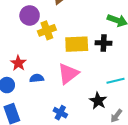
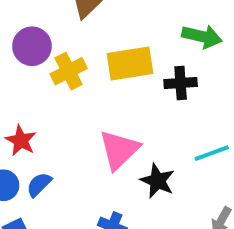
yellow rectangle: (77, 44) -> (130, 63), moved
blue semicircle: (37, 78) -> (39, 185), moved, turned -32
black star: (98, 101) -> (157, 181), moved

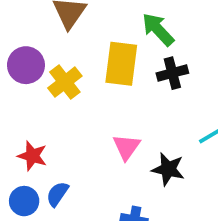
green arrow: (202, 36) -> (158, 29), moved, turned -135
yellow rectangle: (130, 63) -> (121, 64), turned -63
pink triangle: (119, 150) -> (126, 147), size x0.7

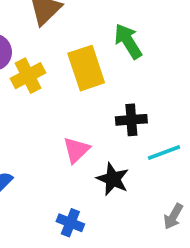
yellow rectangle: (121, 64) -> (86, 68), turned -36
black cross: (172, 73) -> (131, 120), moved

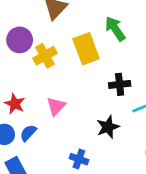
pink triangle: (76, 150) -> (56, 106), moved
black star: (113, 179) -> (108, 127), turned 30

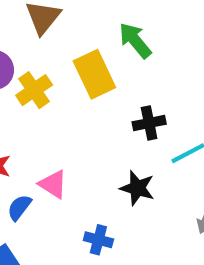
pink triangle: (56, 106) -> (53, 184), moved, turned -36
black star: (108, 127) -> (137, 188), turned -30

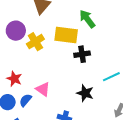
yellow rectangle: (94, 74) -> (66, 35), turned -60
black cross: (149, 123) -> (82, 54), moved

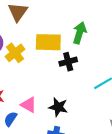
green arrow: (87, 19) -> (80, 33), moved, turned 60
black star: (85, 93) -> (58, 107), moved

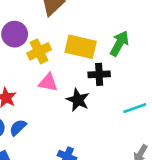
pink triangle: (29, 105) -> (48, 82), moved, turned -30
black star: (58, 107) -> (78, 100), moved

